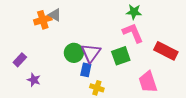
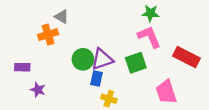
orange cross: (43, 20) -> (48, 35), moved
purple triangle: (91, 53) -> (102, 59), turned 35
purple rectangle: (20, 60) -> (22, 67), turned 48

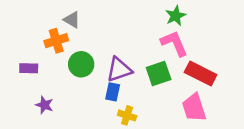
green star: (150, 13) -> (176, 16), turned -30
red rectangle: (186, 57) -> (201, 73), moved
green circle: (83, 59) -> (81, 64), moved
purple rectangle: (22, 67) -> (29, 68), moved

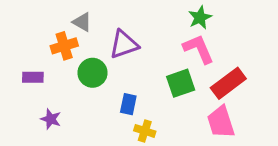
purple triangle: (119, 70) -> (124, 44), moved
red rectangle: (201, 73) -> (228, 83), turned -64

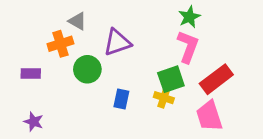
pink L-shape: (198, 49) -> (188, 47), turned 44
purple star: (51, 119) -> (34, 122), moved
yellow cross: (145, 131) -> (164, 98), moved

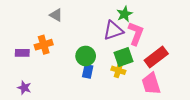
green star: (189, 17) -> (125, 14), moved
purple triangle: (117, 42) -> (113, 30), moved
orange cross: (60, 44) -> (44, 45), moved
green circle: (87, 69) -> (86, 56), moved

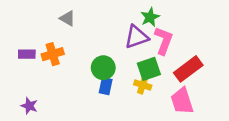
purple rectangle: (22, 53) -> (27, 54), moved

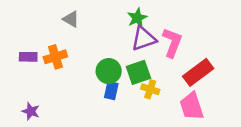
green star: (150, 17) -> (137, 18), moved
green square: (149, 69) -> (138, 72), moved

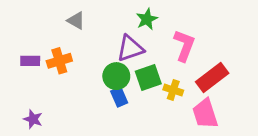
purple triangle: (144, 39) -> (130, 48), moved
yellow cross: (150, 89) -> (173, 90), moved
blue rectangle: (111, 91) -> (119, 97), turned -36

